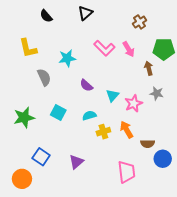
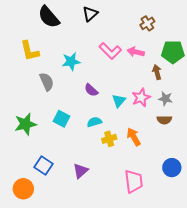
black semicircle: (46, 16) -> (49, 17), size x1.6
pink arrow: (129, 49) -> (136, 52), turned 133
pink star: (134, 103) -> (141, 98), moved
brown semicircle: (148, 144) -> (164, 120), moved

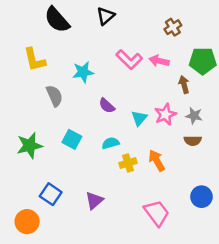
pink trapezoid: (134, 181) -> (157, 213), turned -30

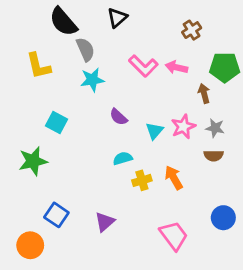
gray semicircle: (54, 96) -> (85, 49), moved
cyan square: (72, 139) -> (56, 122), moved

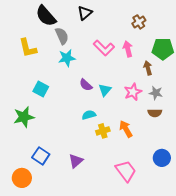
pink arrow: (176, 67) -> (128, 49), turned 63
cyan triangle: (154, 131) -> (105, 90), moved

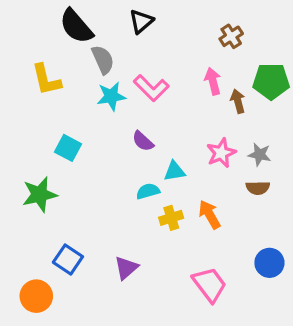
pink L-shape: (104, 48) -> (151, 88), moved
brown arrow: (148, 68) -> (238, 101), moved
cyan triangle: (105, 90) -> (175, 171), moved, turned 40

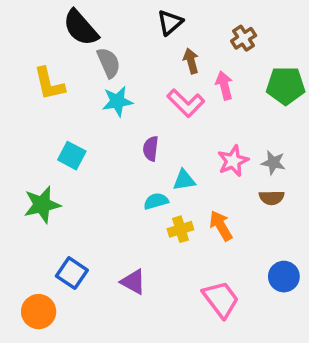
black triangle: (141, 21) -> (170, 22), moved
pink L-shape: (151, 88) -> (186, 103), moved
brown arrow: (238, 101) -> (191, 61), moved
purple semicircle: (143, 141) -> (151, 149), turned 55
purple triangle: (126, 268) -> (133, 282), turned -50

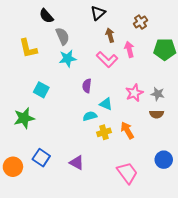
black semicircle: (81, 28) -> (46, 16), size x0.7
cyan triangle: (184, 180) -> (106, 104), turned 32
orange circle: (39, 312) -> (13, 167), moved

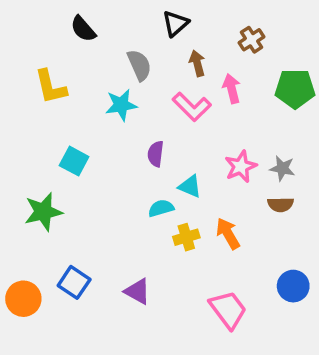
gray semicircle: (63, 36) -> (139, 65), moved

